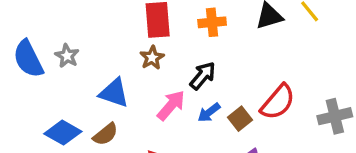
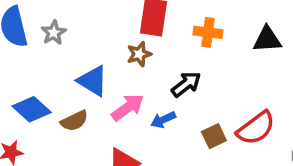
pink arrow: (171, 105) -> (128, 107), moved
blue arrow: (209, 113) -> (163, 120), moved

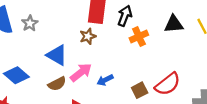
orange cross: (208, 32) -> (139, 37), moved, turned -30
black arrow: (186, 84) -> (125, 16), moved, turned -30
brown semicircle: (74, 121) -> (57, 84), moved

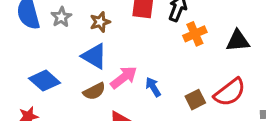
black triangle: (174, 24) -> (238, 41), moved
brown star: (88, 36) -> (100, 22), moved
blue arrow: (105, 80) -> (153, 87), turned 84

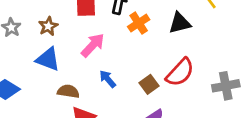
pink arrow: (124, 77) -> (93, 45), moved
brown semicircle: (94, 91) -> (68, 91), moved, turned -135

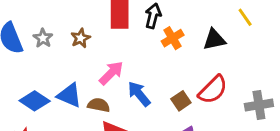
pink arrow: (93, 45) -> (111, 73), moved
blue triangle: (48, 59) -> (69, 95), moved
blue arrow: (108, 79) -> (139, 94), size x1.4

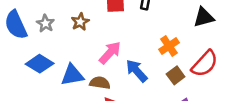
orange cross: (173, 38) -> (169, 46), moved
blue triangle: (69, 95) -> (72, 75), turned -30
blue diamond: (35, 101) -> (40, 64), moved

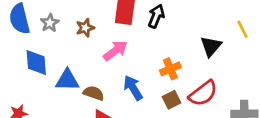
black triangle: (204, 17) -> (211, 46), turned -45
pink arrow: (110, 53) -> (115, 51), moved
blue diamond: (40, 64) -> (36, 63), turned 44

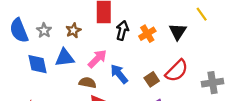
black arrow: (156, 16) -> (122, 30), moved
pink arrow: (115, 51) -> (97, 59), moved
orange cross: (170, 69) -> (147, 34), moved
blue triangle: (67, 80) -> (65, 58), moved

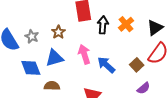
black triangle: (178, 32) -> (155, 28), moved, turned 30
pink arrow: (97, 59) -> (84, 54), turned -54
brown semicircle: (88, 83) -> (52, 86), moved

